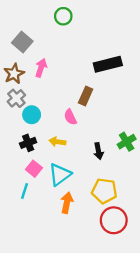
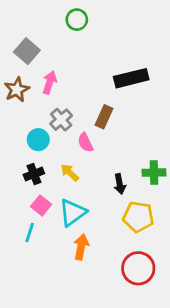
gray cross: (16, 98) -> (61, 120), moved
yellow arrow: (57, 142) -> (70, 173), turned 35
green cross: (127, 142) -> (154, 173), turned 30
yellow pentagon: (104, 191) -> (138, 217), moved

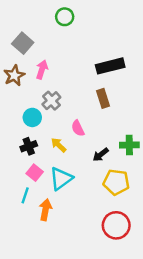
brown rectangle: (104, 117) -> (103, 98), moved, turned -42
pink semicircle: (85, 143) -> (78, 128), moved
black arrow: (120, 184) -> (101, 155), turned 63
orange arrow: (81, 247) -> (45, 210), moved

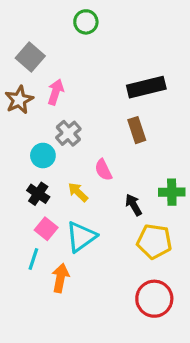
black cross: (29, 146) -> (38, 194), turned -35
black arrow: (101, 155) -> (134, 205), turned 98

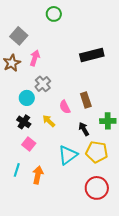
brown rectangle: (137, 130) -> (86, 100), moved
cyan triangle: (81, 237) -> (68, 155), moved
cyan line: (33, 259) -> (17, 170), moved

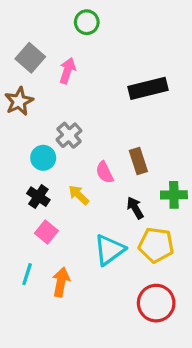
pink arrow: (35, 58) -> (67, 71), moved

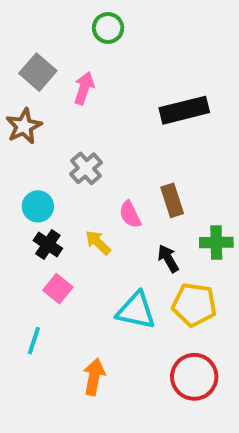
cyan circle: (43, 158) -> (38, 206), moved
cyan triangle: (109, 250) -> (136, 311), turned 48
orange arrow: (61, 282) -> (94, 377), moved

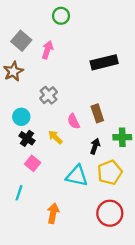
black arrow: (168, 259) -> (95, 146), turned 49
yellow pentagon: (194, 305) -> (110, 172), turned -30

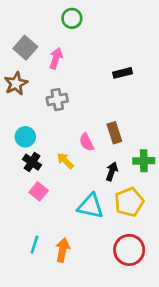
black rectangle: (104, 62) -> (122, 73), size x0.6
gray cross: (49, 95) -> (57, 100), moved, turned 30
cyan line: (19, 193) -> (35, 245), moved

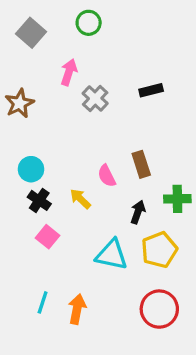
gray square: (25, 48) -> (31, 33), moved
gray cross: (57, 100) -> (95, 98), moved, turned -36

